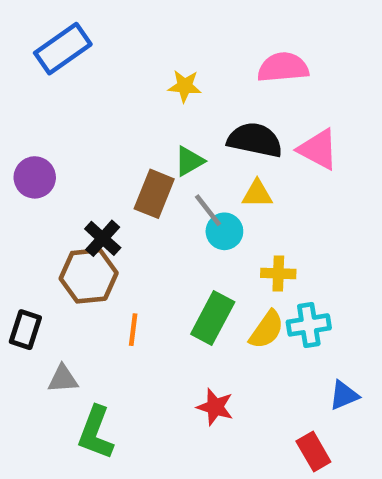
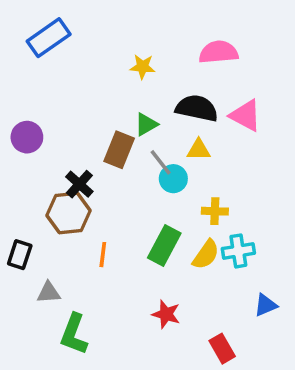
red rectangle: (313, 451) -> (222, 349), moved

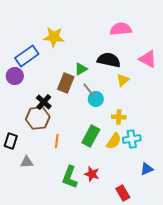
blue rectangle: (49, 38) -> (27, 56), moved
yellow star: (143, 67) -> (54, 37), moved, size x1.5
pink triangle: (246, 115) -> (148, 59), moved
yellow triangle: (199, 150) -> (123, 80), moved, turned -40
green L-shape: (74, 334) -> (70, 177), moved

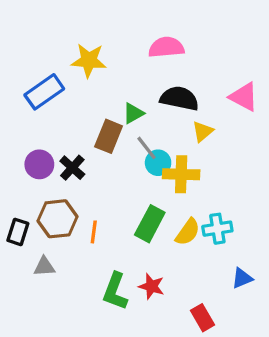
pink semicircle: (121, 29) -> (166, 47), moved
purple circle: (15, 76) -> (39, 164), moved
yellow cross: (119, 117) -> (181, 174), moved, size x1.5
brown hexagon: (38, 118) -> (57, 219), moved

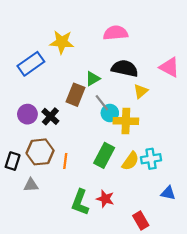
blue triangle: (242, 278) -> (168, 193), turned 35

